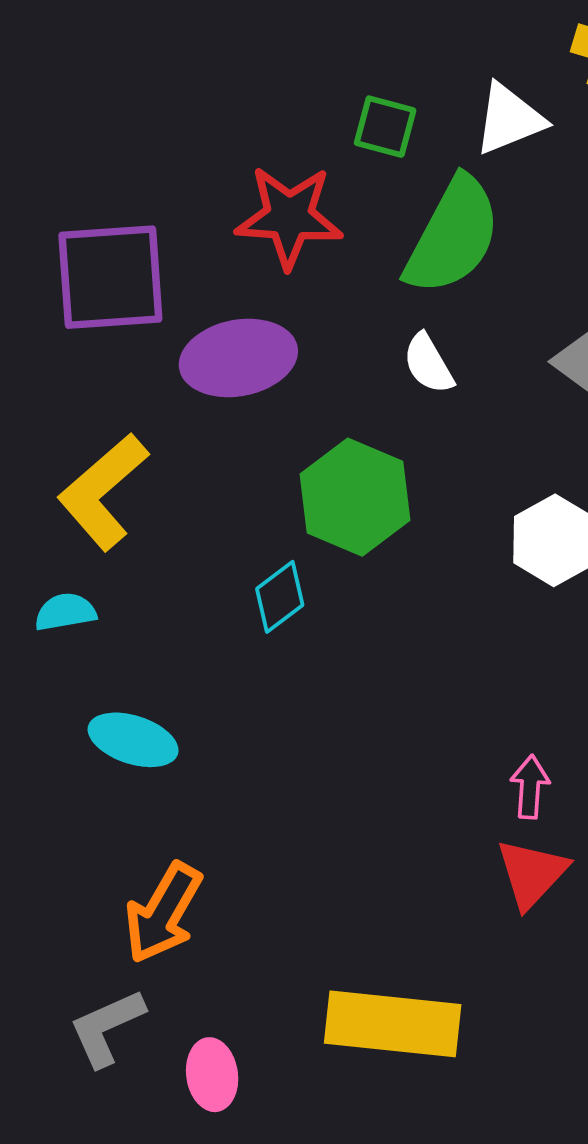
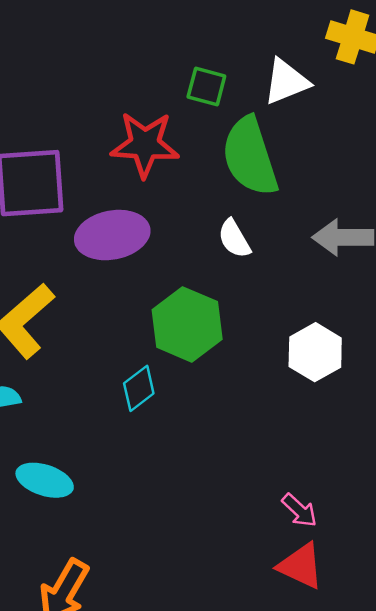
green semicircle: (453, 236) -> (250, 157), turned 134
pink arrow: (530, 787) -> (299, 510), turned 129
red triangle: (532, 873) -> (301, 566), turned -48

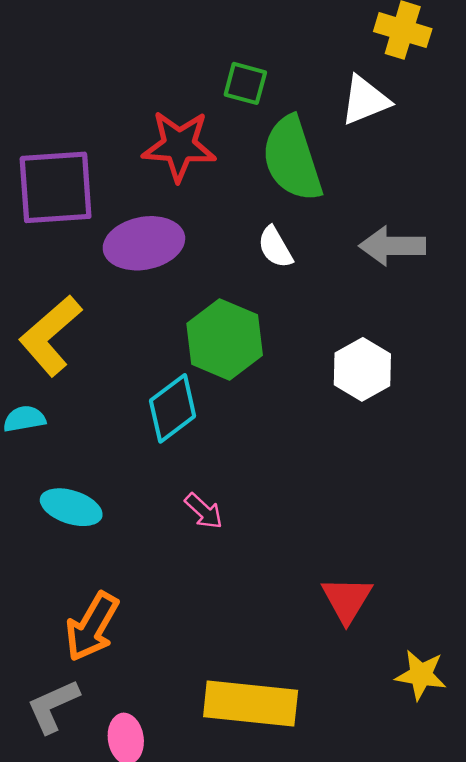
white triangle: (286, 82) -> (365, 100), moved
cyan diamond: (139, 388) -> (173, 408), size x1.4
pink arrow: (299, 510) -> (204, 511), moved
red triangle: (301, 566) -> (347, 599), turned 36

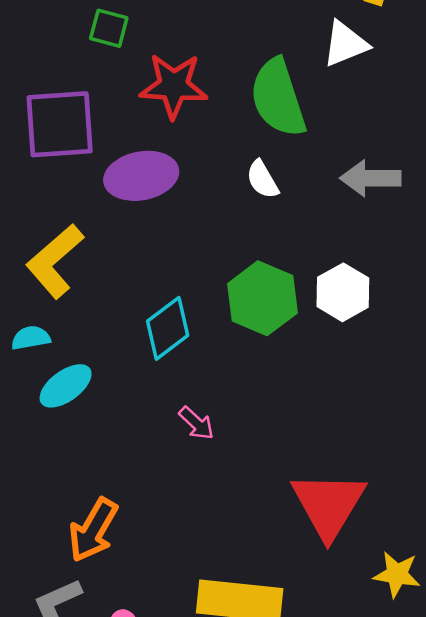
green square: (245, 83) -> (109, 28), moved
green hexagon: (225, 339) -> (262, 298), moved
cyan ellipse: (71, 507) -> (66, 386), moved, turned -54
red triangle: (347, 599) -> (328, 505), size x1.6

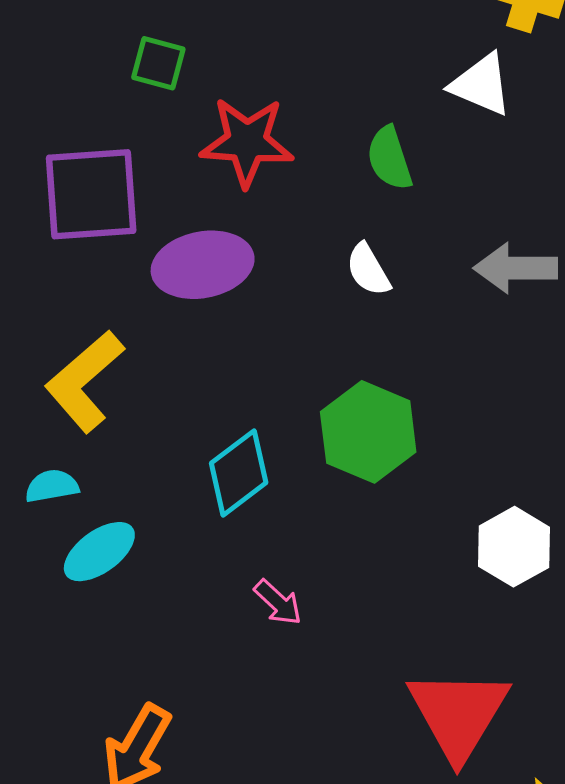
white triangle: (345, 44) -> (481, 84), turned 45
green semicircle: (278, 98) -> (389, 158), size x0.6
white hexagon: (343, 292) -> (514, 547), moved

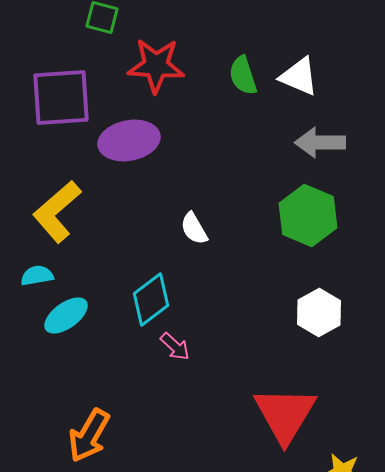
white triangle: (481, 84) -> (299, 76), moved
white semicircle: (368, 270) -> (194, 228), moved
green hexagon: (368, 432) -> (308, 216), moved
cyan diamond: (239, 473) -> (151, 300), moved

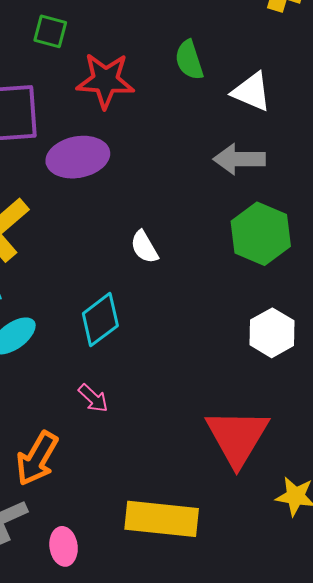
green semicircle: (243, 76) -> (189, 60), moved
gray arrow: (320, 142) -> (239, 159), moved
pink arrow: (175, 346) -> (93, 398), moved

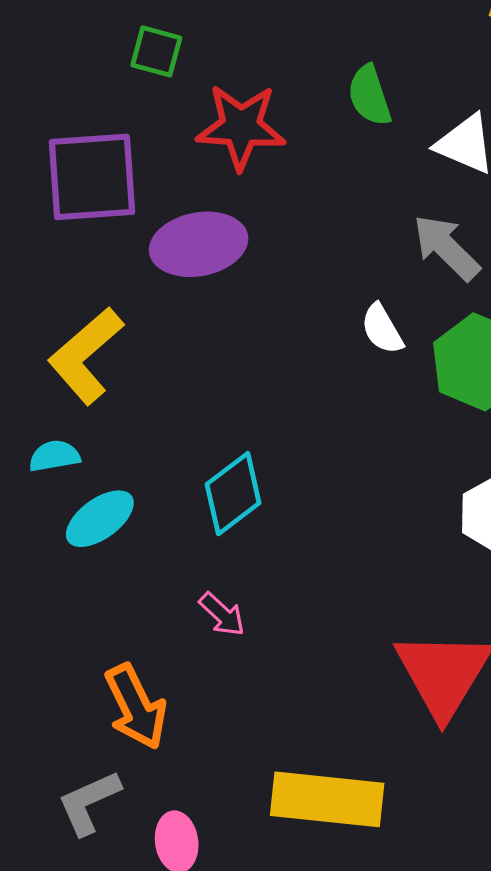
gray arrow: (239, 159) -> (446, 247), turned 45
white semicircle: (144, 247) -> (382, 329), moved
orange arrow: (37, 459) -> (136, 707), turned -56

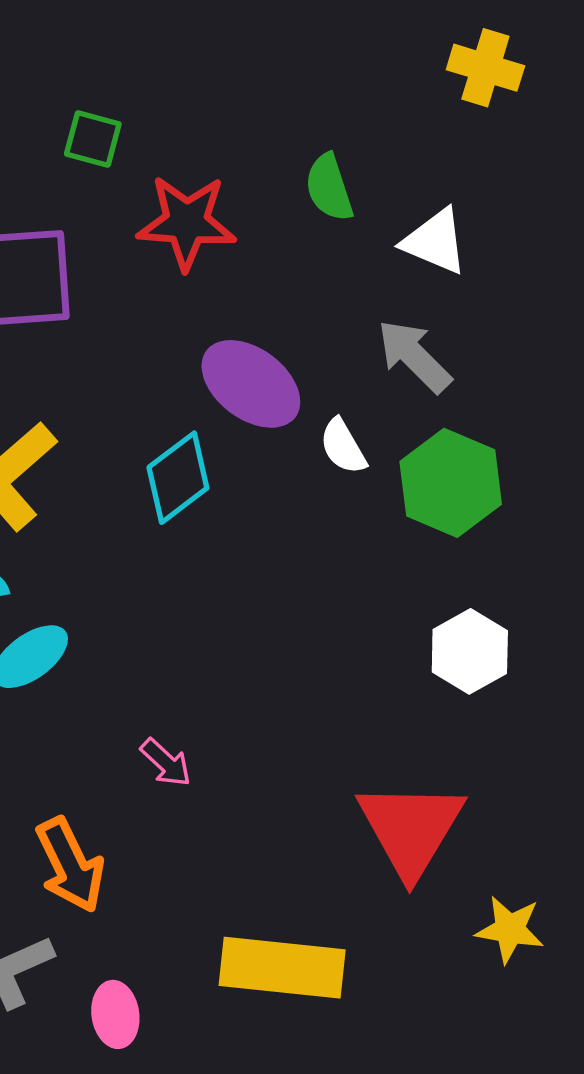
purple ellipse: (199, 244) -> (251, 384), moved, turned 48
cyan diamond: (233, 494) -> (178, 478), moved

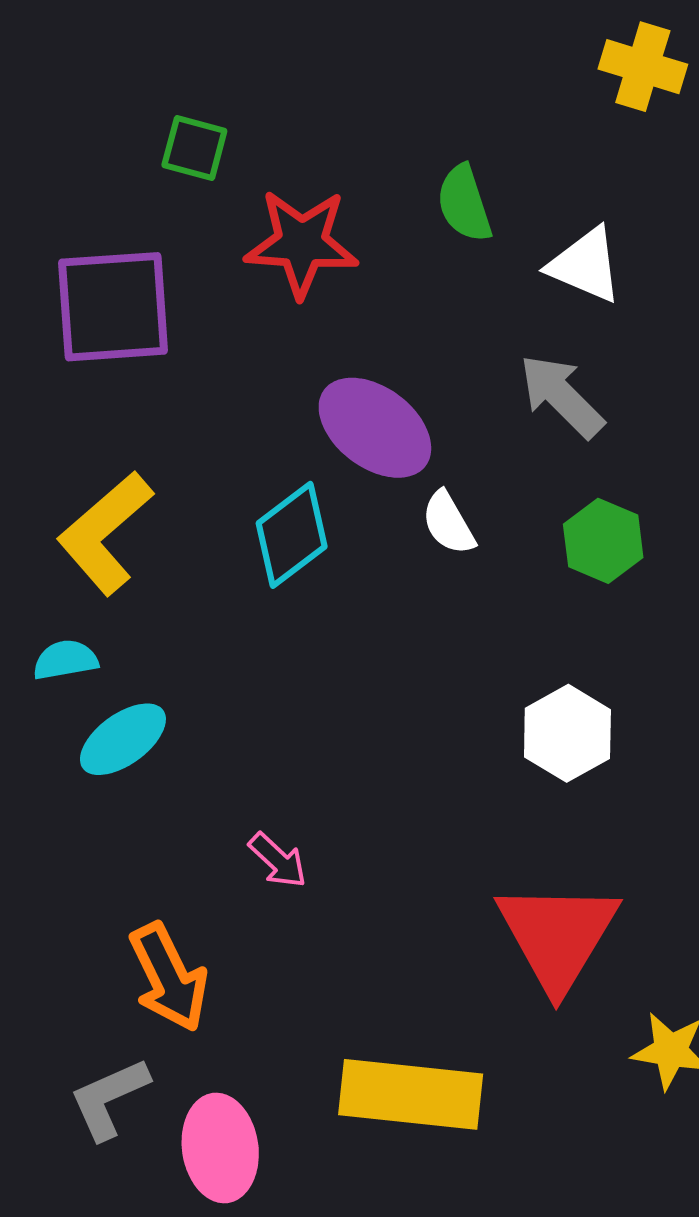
white semicircle: (343, 446) -> (448, 523), moved
green hexagon: (451, 483) -> (603, 541), size x0.7
white hexagon: (470, 651) -> (567, 733), moved
pink ellipse: (115, 1014) -> (220, 1148), size x1.4

